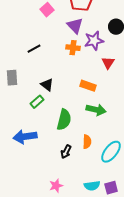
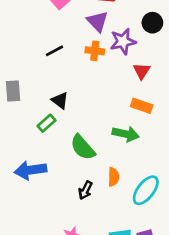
black line: (34, 49) -> (55, 51), moved
orange rectangle: (88, 86) -> (142, 106), moved
green semicircle: (64, 120) -> (83, 147), turned 125

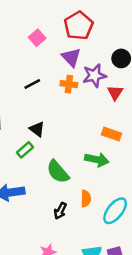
red triangle: (142, 71) -> (115, 93), moved

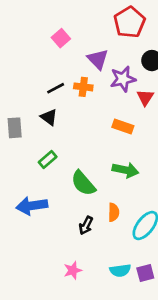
red pentagon: (79, 26) -> (129, 22), moved
orange cross: (69, 84) -> (83, 87), moved
black triangle: (37, 129) -> (49, 117), moved
orange rectangle: (111, 134) -> (123, 127), moved

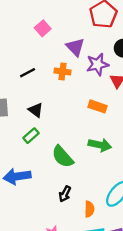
black line: (56, 88) -> (28, 73), moved
black triangle: (49, 117) -> (36, 110), moved
orange semicircle: (114, 212) -> (89, 209), moved

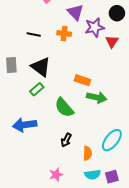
black line: (28, 73) -> (34, 34), turned 40
orange rectangle: (97, 106) -> (82, 80), moved
black triangle: (36, 110) -> (41, 67), size x1.5

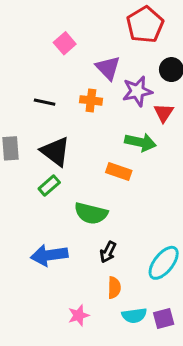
green arrow: (97, 97) -> (140, 142), moved
green semicircle: (64, 108) -> (91, 213), turned -35
blue arrow: (25, 125) -> (49, 255), moved
black arrow: (66, 140) -> (108, 252), moved
orange semicircle: (87, 153) -> (114, 288), moved

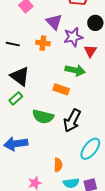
black arrow: (108, 252) -> (72, 121), moved, size x1.6

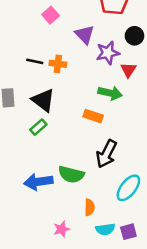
orange cross: (43, 43) -> (58, 64), moved
green semicircle: (43, 117) -> (71, 174), moved

